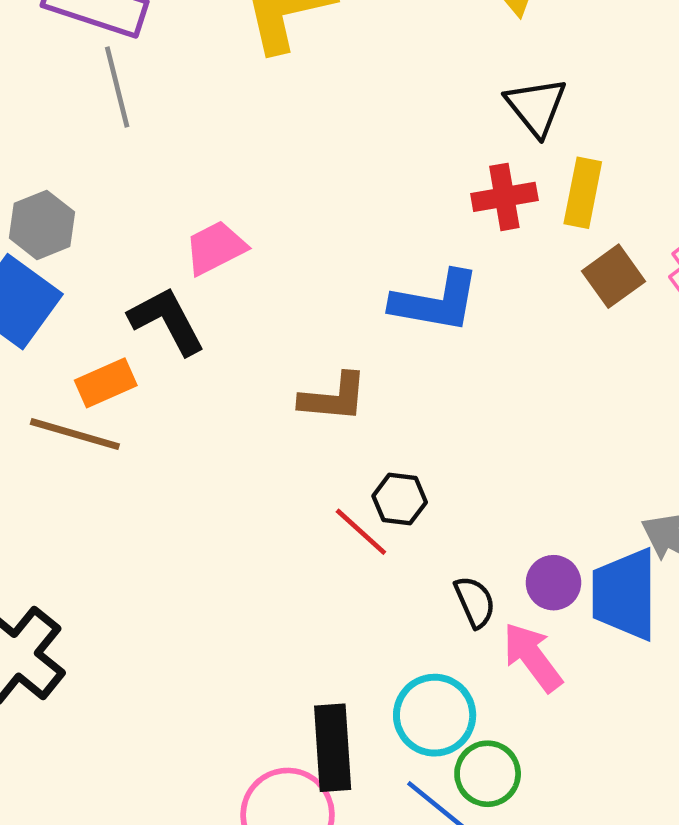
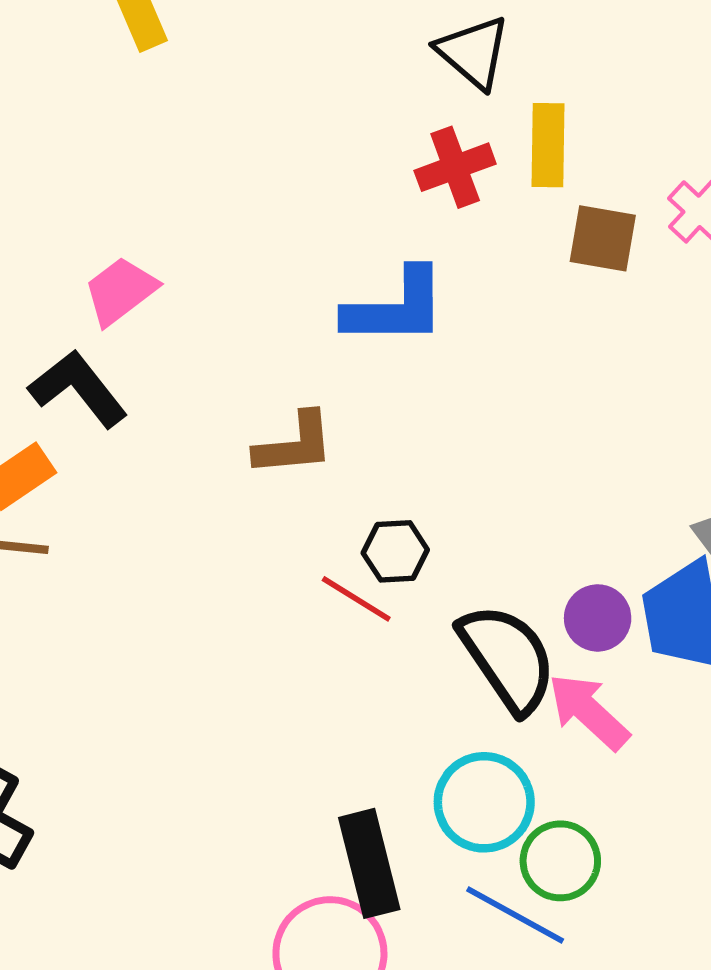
brown square: (613, 276) -> (603, 238), turned -34
black semicircle: (475, 602) -> (508, 658), size x1.8

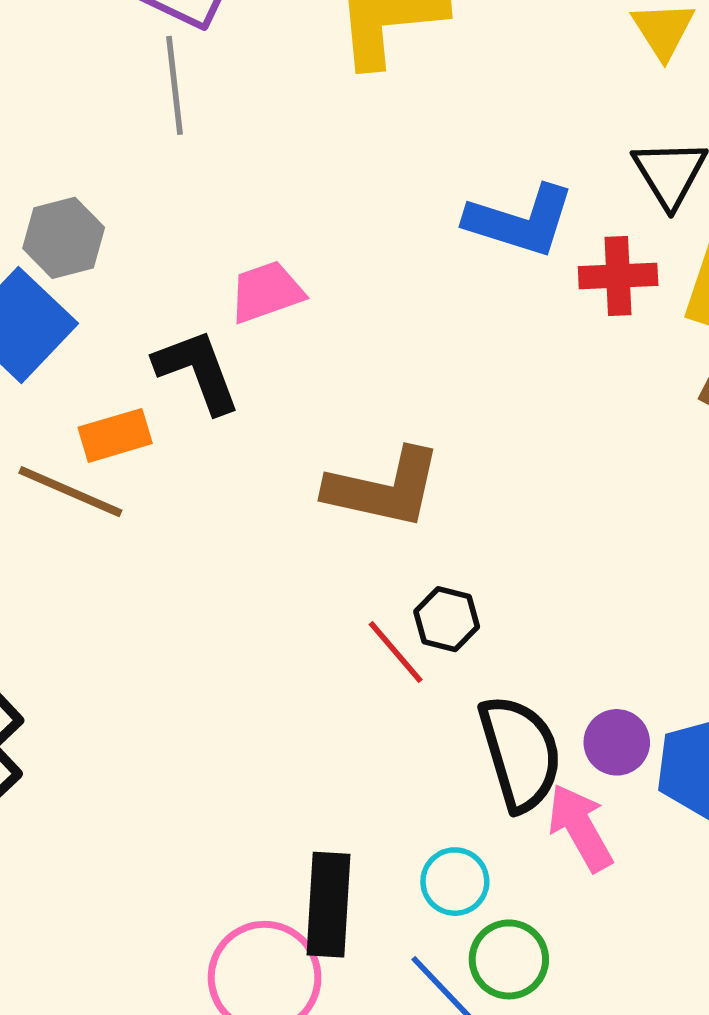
blue L-shape: (395, 307) -> (520, 221), moved
brown L-shape: (294, 444) -> (384, 488), size x1.4
cyan circle: (484, 802) -> (455, 882), size x0.7

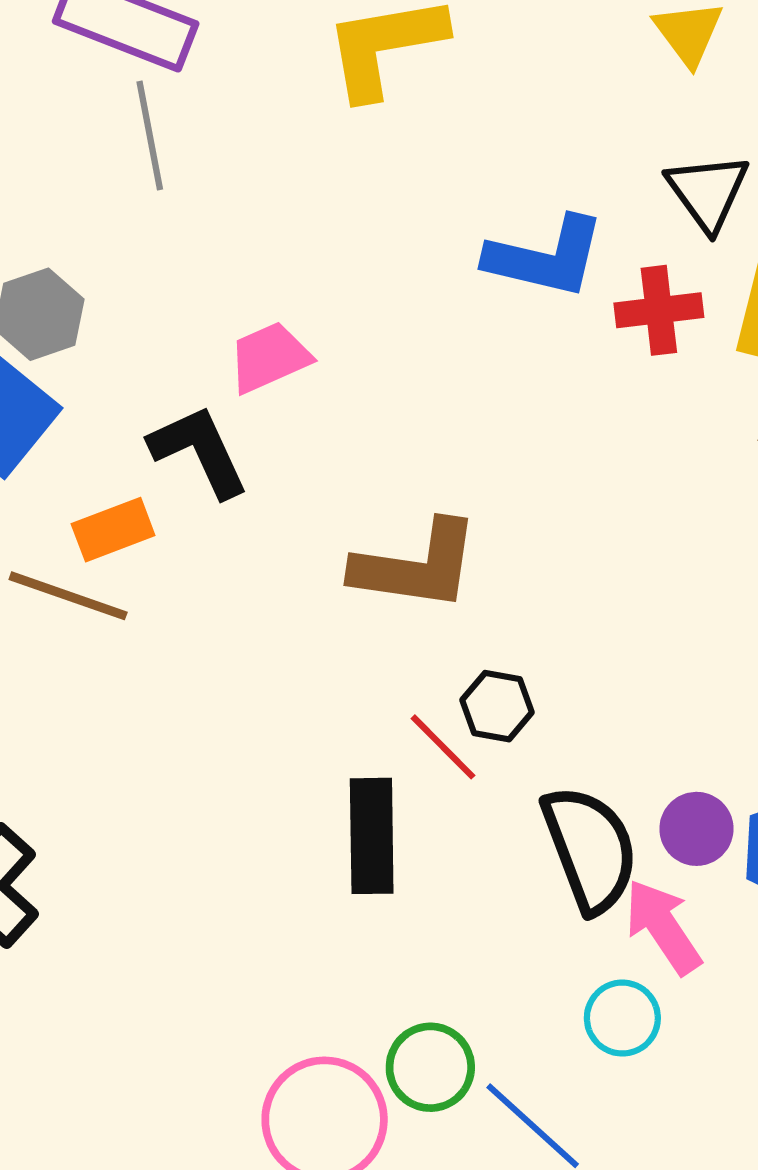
cyan circle: (455, 882) -> (622, 1018), moved
black rectangle: (329, 905) -> (372, 836), moved
green circle: (509, 959) -> (430, 1067), moved

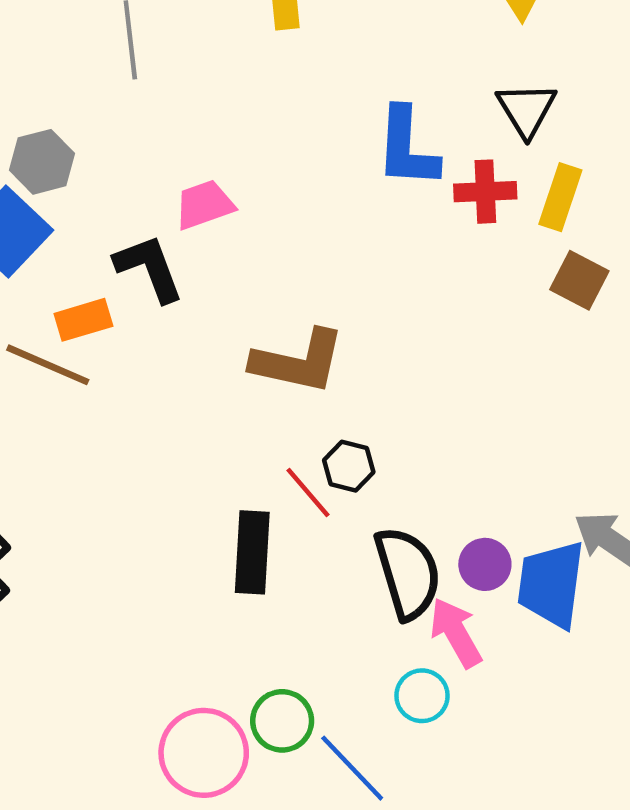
blue L-shape: (545, 257) -> (407, 148), turned 76

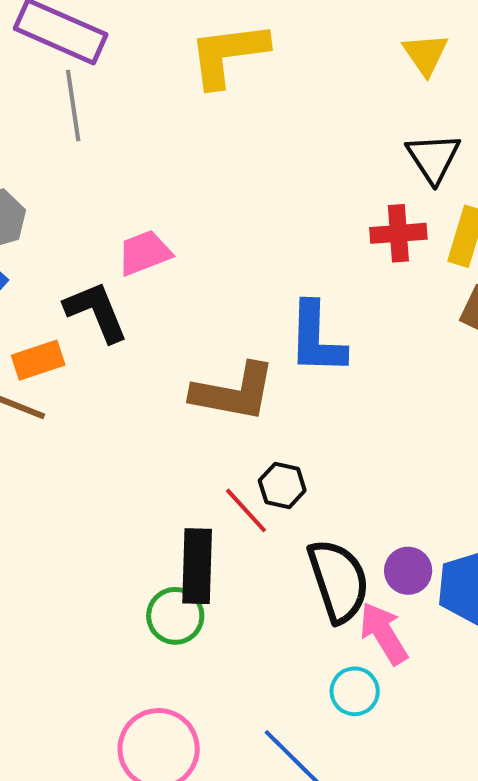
blue L-shape: (407, 148) -> (317, 338), moved
green circle: (282, 721) -> (175, 616), moved

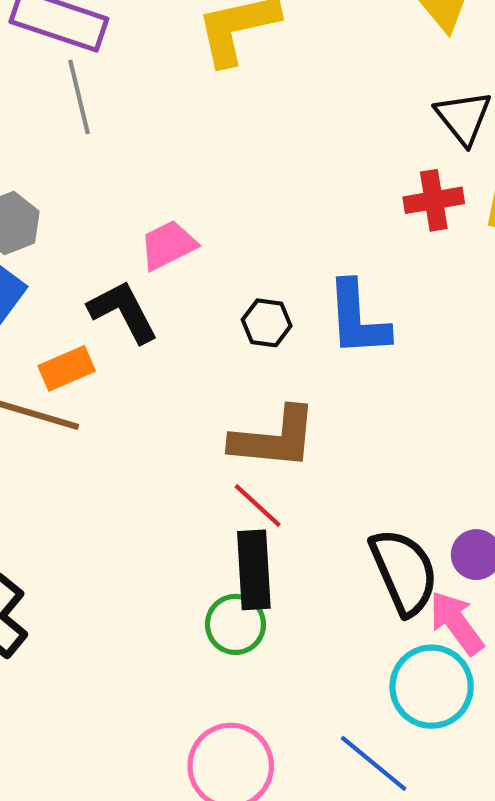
brown L-shape: (234, 392) -> (274, 438), moved
black hexagon: (282, 485) -> (267, 323), moved
red line: (246, 510) -> (258, 505), moved
cyan circle: (355, 691) -> (432, 687), size x1.6

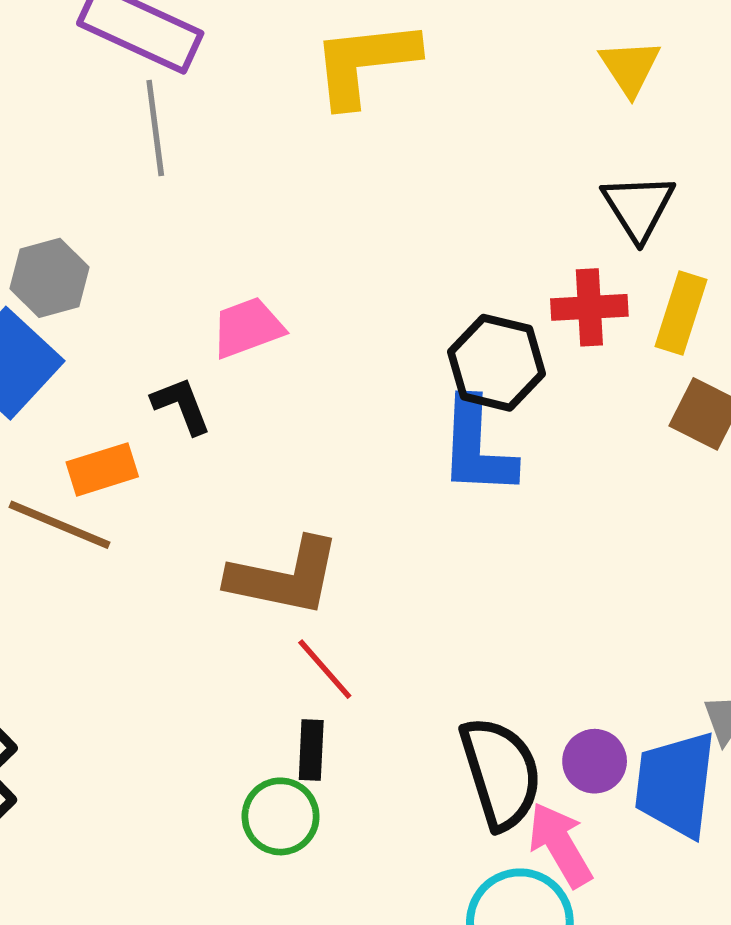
black L-shape: (123, 312) -> (181, 406), size x0.7
black hexagon: (267, 323) -> (496, 363), moved, size x1.5
brown L-shape: (274, 438) -> (284, 577), moved
black rectangle: (254, 570) -> (311, 750), size x0.6

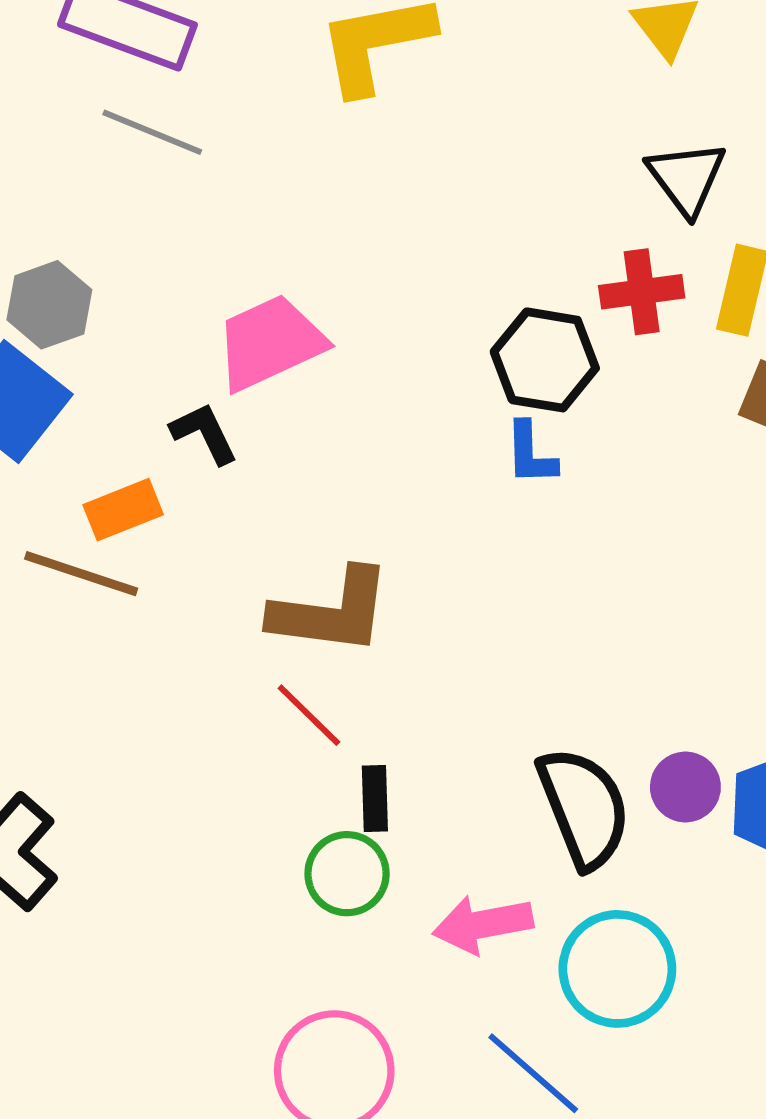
gray line: (155, 128) -> (152, 132), turned -56
pink trapezoid: (248, 328) -> (270, 343), size x1.4
blue L-shape: (477, 447) -> (531, 454), size x0.6
red line: (325, 669) -> (309, 715), moved
pink arrow: (560, 845) -> (483, 924), moved, turned -66

